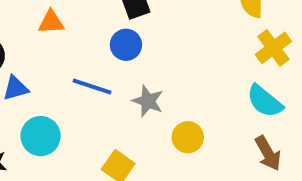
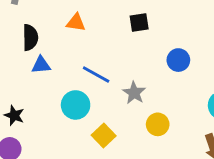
blue circle: (126, 45) -> (178, 60), moved
cyan circle: (41, 136) -> (76, 105), moved

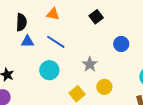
black square: (139, 23) -> (96, 17), turned -32
blue line: (96, 74) -> (56, 42), moved
yellow square: (104, 136) -> (77, 94), moved

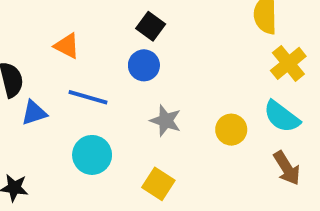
orange triangle: (53, 14) -> (67, 46), turned 32
blue circle: (121, 44) -> (144, 65), moved
yellow circle: (104, 87) -> (231, 130), moved

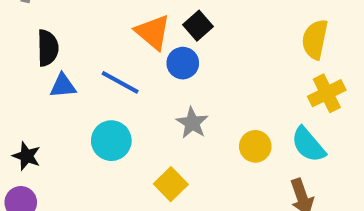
orange triangle: (67, 46) -> (153, 32), moved, size x1.4

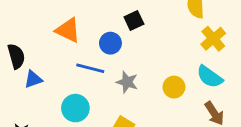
black square: (198, 26) -> (134, 20), moved, turned 30
orange triangle: (153, 32) -> (68, 30), moved
blue line: (120, 82) -> (90, 68), moved

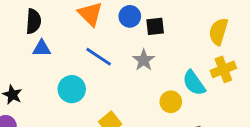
blue circle: (110, 43) -> (130, 16), moved
cyan semicircle: (210, 77) -> (194, 83), moved
gray star: (127, 82) -> (144, 60), moved

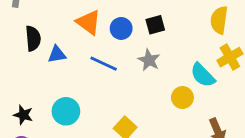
blue circle: (130, 16) -> (121, 28), moved
blue triangle: (42, 48) -> (57, 54), moved
cyan circle: (72, 89) -> (66, 111), moved

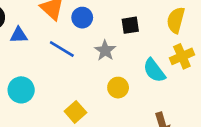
black square: (155, 25) -> (130, 25), moved
yellow circle: (182, 98) -> (118, 88), moved

